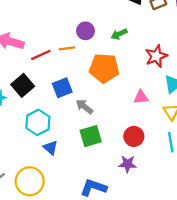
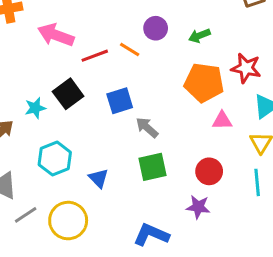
orange line: (67, 48) -> (130, 49), turned 35
red star: (156, 56) -> (246, 68), turned 30
orange pentagon: (104, 68) -> (204, 83), moved
cyan hexagon: (38, 122) -> (55, 158), moved

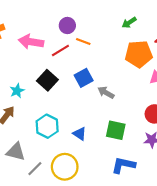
purple circle: (156, 28) -> (67, 25), moved
cyan star: (35, 108) -> (17, 91), moved
green square: (153, 167) -> (116, 130), moved, turned 36

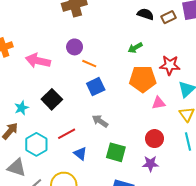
red line: (60, 51) -> (67, 134), moved
blue square: (84, 78) -> (96, 87), moved
gray arrow: (106, 92) -> (100, 121), moved
cyan hexagon: (47, 126) -> (36, 144), moved

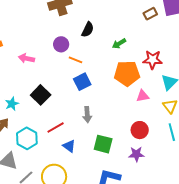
black semicircle: (145, 14) -> (88, 30), moved, turned 98
pink arrow: (38, 61) -> (27, 58), size x0.7
gray arrow: (100, 121) -> (87, 115), turned -126

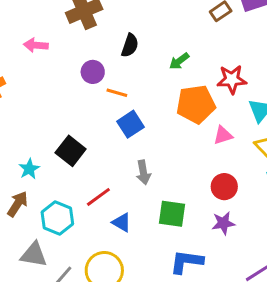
pink arrow: (27, 58) -> (36, 45), moved

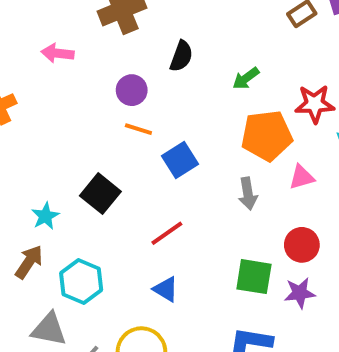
orange line: (117, 93) -> (138, 129), moved
gray arrow: (143, 172) -> (248, 194), moved
red line: (98, 197) -> (167, 233), moved
green square: (172, 214) -> (254, 277), moved

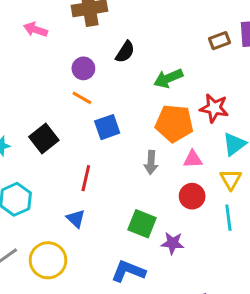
green arrow: (246, 78) -> (168, 78), size x1.4
red line: (167, 233) -> (86, 178), turned -55
red circle: (302, 245) -> (192, 196), moved

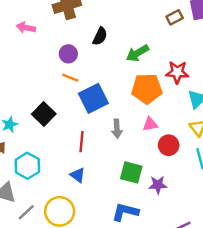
blue square: (107, 127) -> (93, 98), size x1.4
pink triangle: (193, 159) -> (150, 124), moved
gray arrow: (151, 162) -> (117, 129), moved

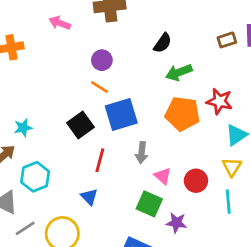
black semicircle: (100, 36) -> (163, 43), moved
black square: (44, 114) -> (80, 125), moved
pink triangle: (150, 124) -> (163, 176), moved, turned 42

